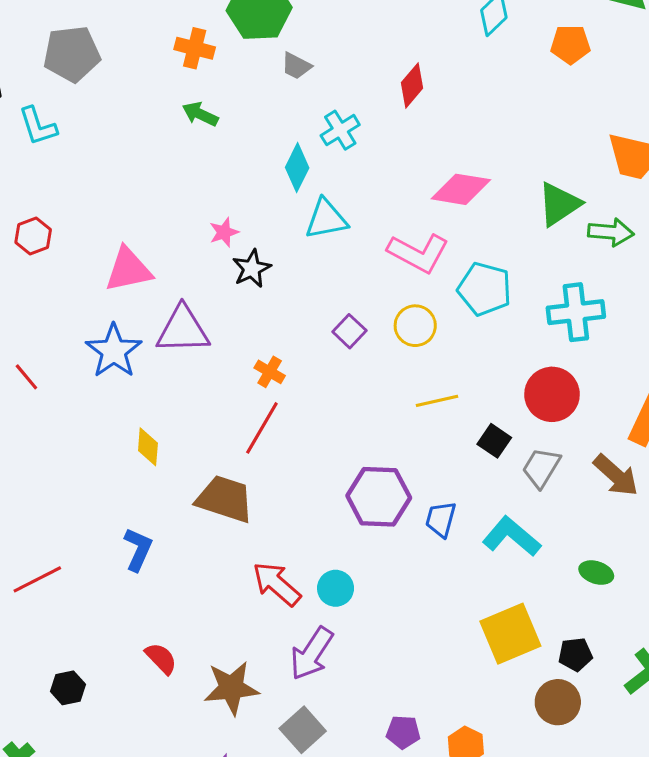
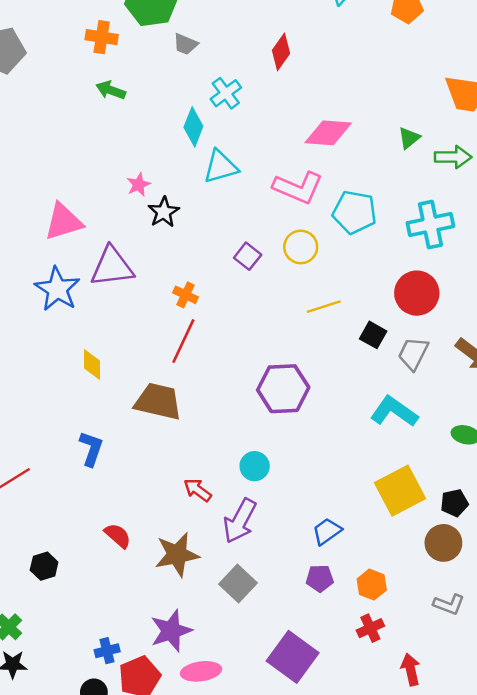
green triangle: (559, 204) -> (409, 138), size x0.6
blue trapezoid: (441, 519) -> (327, 531), moved, turned 44
red arrow: (277, 584) -> (198, 490), moved, size x0.7

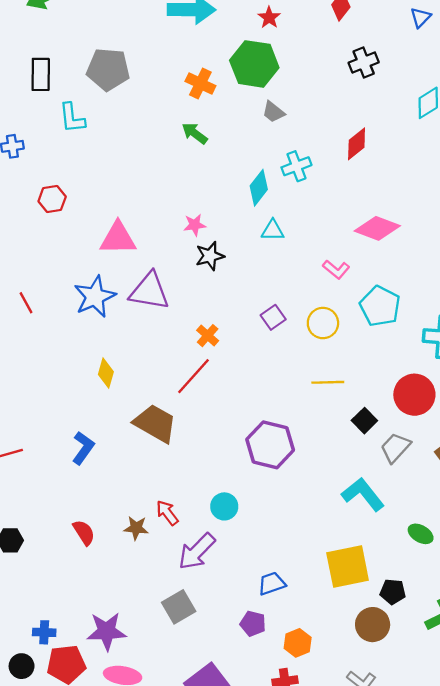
cyan triangle: (221, 167) -> (273, 230), size x0.7
pink L-shape: (298, 188) -> (336, 269), size x0.6
brown star: (177, 555) -> (136, 528), moved, size x0.6

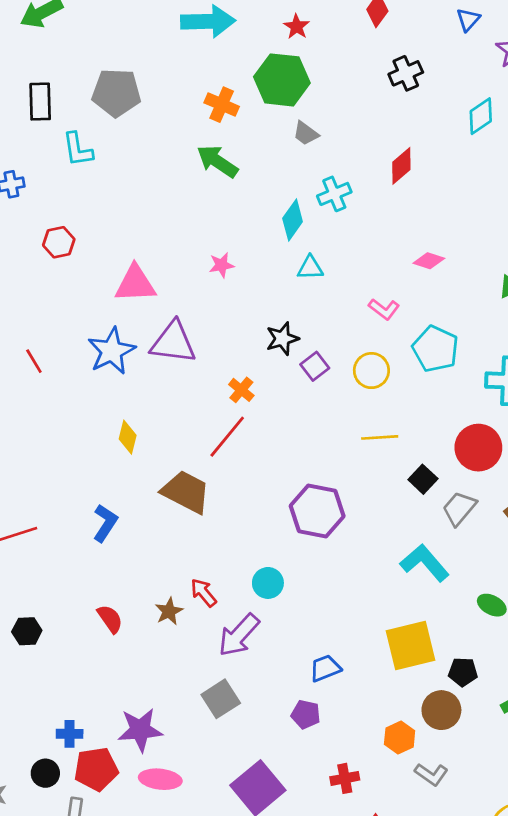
green arrow: (195, 133) -> (217, 161), size x1.4
pink diamond: (377, 228) -> (429, 261), size x0.6
black star: (210, 256) -> (282, 339), moved
brown star: (136, 528) -> (169, 611), turned -30
orange hexagon: (298, 643) -> (400, 737), moved

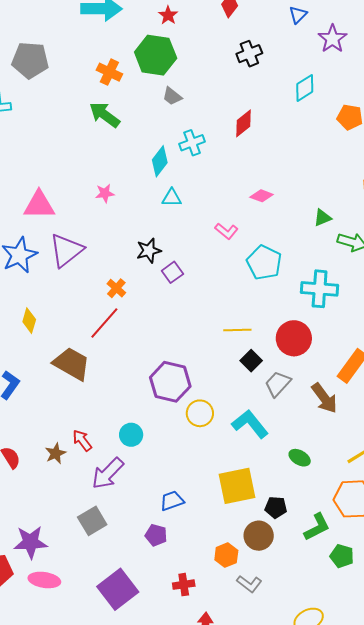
purple triangle: (173, 342) -> (66, 250), turned -48
yellow circle: (371, 371) -> (200, 413), moved
yellow line: (380, 437) -> (237, 330), moved

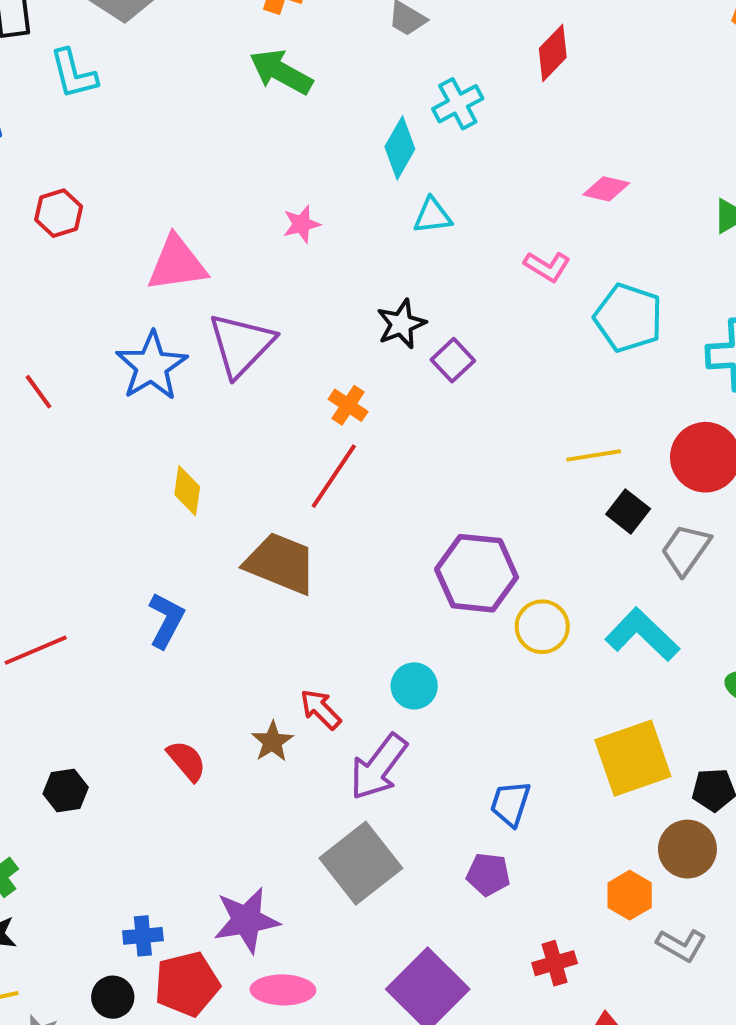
blue trapezoid: (172, 501) -> (510, 804), turned -45
gray square: (92, 521) -> (361, 863), size x1.4

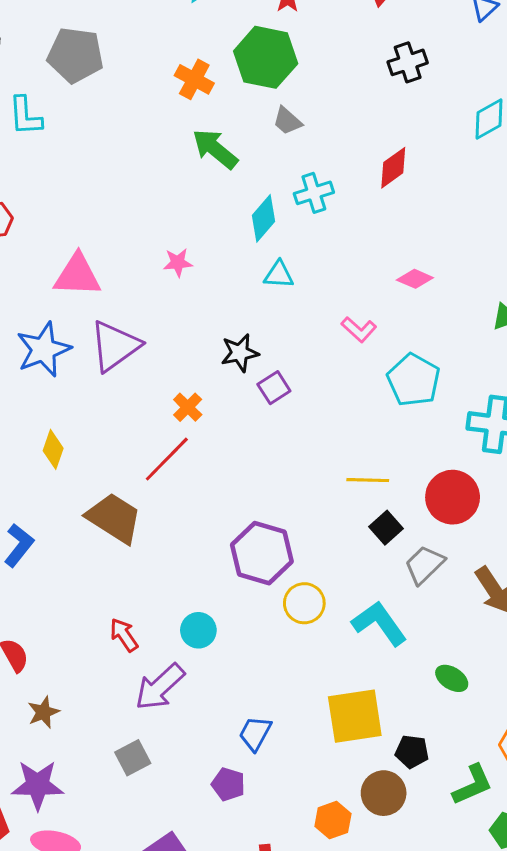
green arrow: (281, 72) -> (215, 149), moved
brown star: (272, 742) -> (43, 712), moved
gray square: (361, 863) -> (133, 758), size x0.6

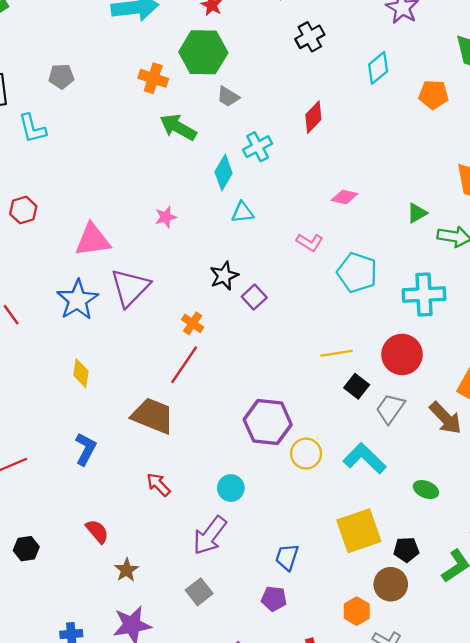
gray pentagon: (75, 55) -> (61, 76), size x0.6
yellow diamond: (53, 449) -> (81, 373), moved
red arrow: (124, 635) -> (158, 485), moved

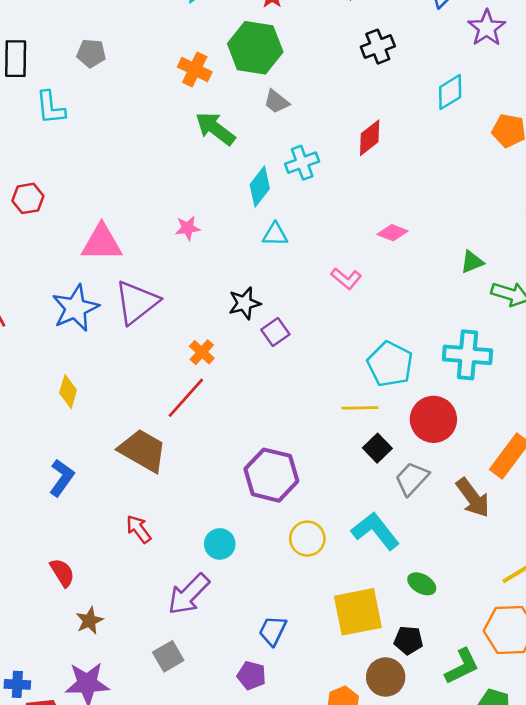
cyan pentagon: (357, 273) -> (390, 364), moved
yellow circle: (306, 454) -> (307, 539), moved
green ellipse: (426, 490) -> (422, 584), moved

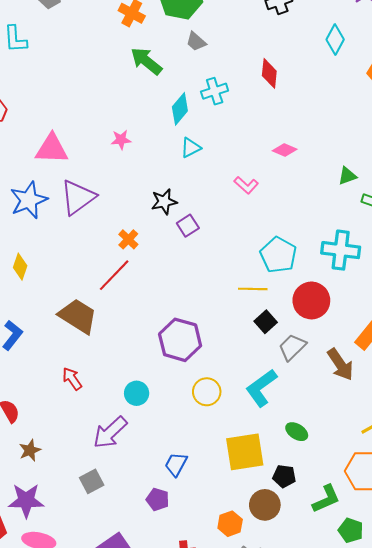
cyan diamond: (450, 92) -> (335, 39), turned -32
red diamond: (370, 138) -> (269, 73), turned -48
cyan triangle: (275, 234) -> (191, 148), turned -30
cyan L-shape: (375, 531) -> (261, 388), turned -90

